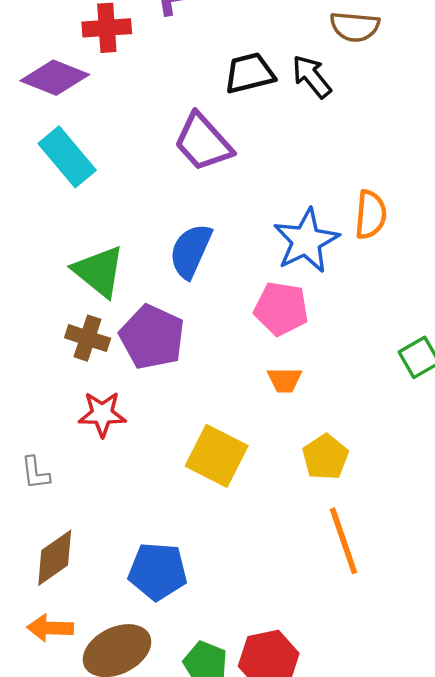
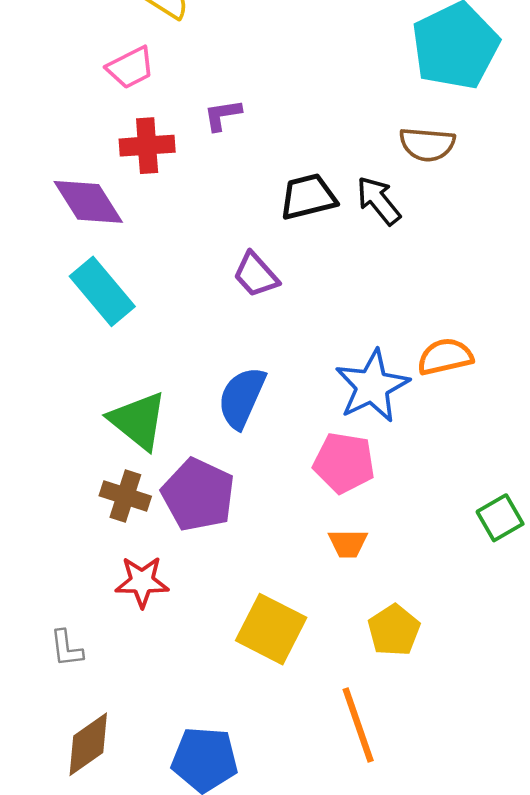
purple diamond: (55, 78) -> (88, 202), turned 36
purple trapezoid: (203, 142) -> (256, 275), size x0.7
orange semicircle: (371, 215) -> (445, 357), turned -108
orange line: (343, 541) -> (358, 725), moved

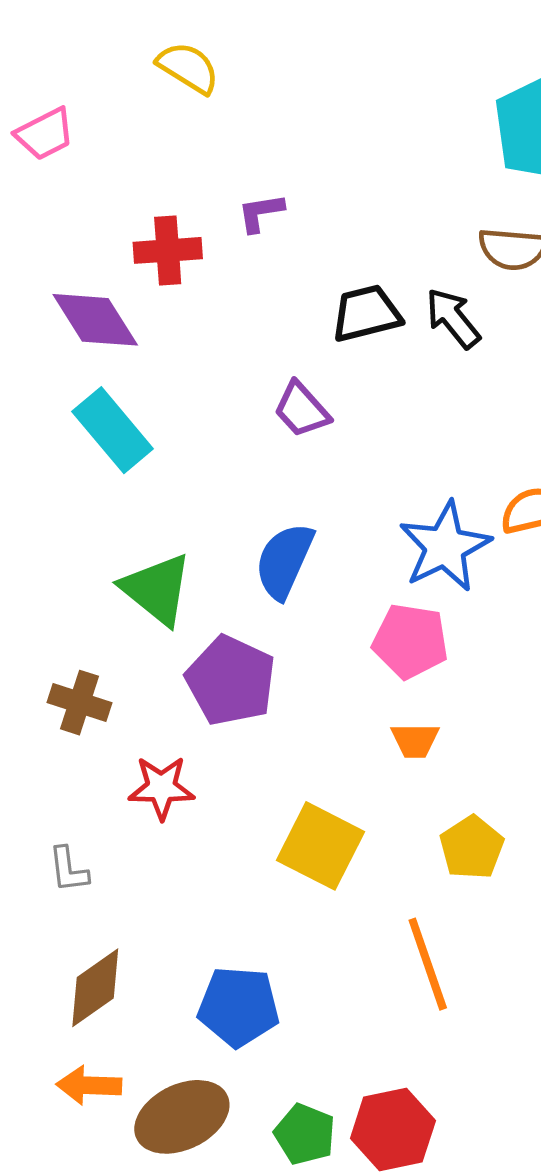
pink trapezoid: (130, 68) -> (45, 134), moved
brown cross: (125, 496) -> (79, 703), moved

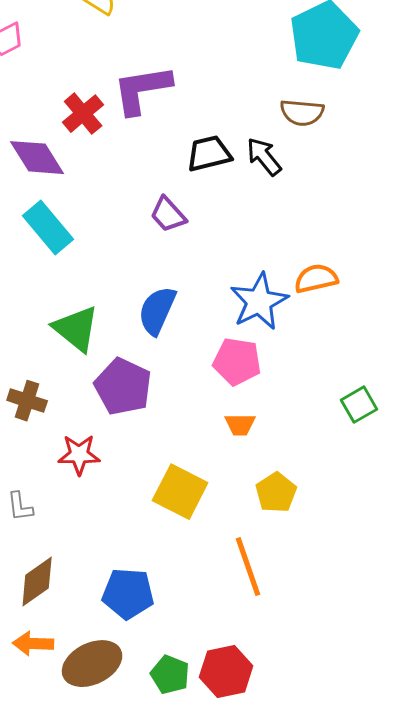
purple L-shape: (261, 213) -> (142, 90), size x2.0
red cross: (168, 250) -> (83, 114), turned -36

